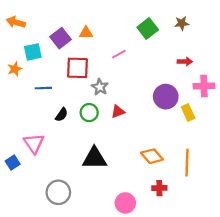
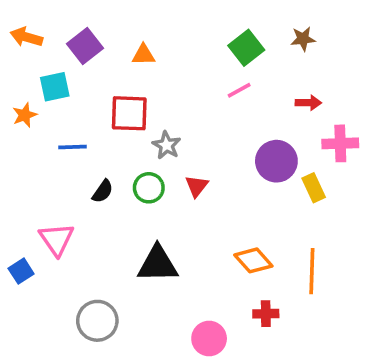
purple square: (60, 38) -> (85, 46), moved
pink line: (119, 54) -> (239, 90), moved
red triangle: (118, 111) -> (197, 186), turned -32

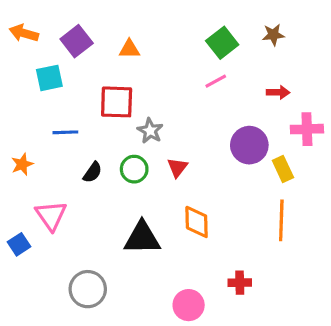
orange star: (25, 115) -> (22, 164), moved
orange diamond: (253, 260) -> (197, 222), moved, turned 40
orange line: (312, 271) -> (281, 220), moved

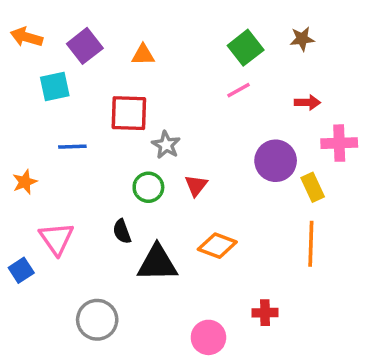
black semicircle: (93, 172) -> (122, 231), moved, turned 125
orange diamond: (197, 222) -> (217, 246), turned -68

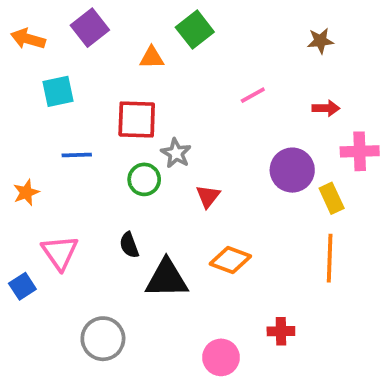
purple square: (85, 46) -> (90, 28), moved
green square: (246, 48) -> (195, 30), moved
green circle: (148, 187) -> (144, 179), moved

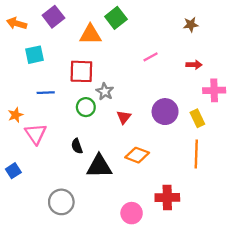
orange triangle: (152, 58) -> (90, 35), size x1.5
purple circle: (292, 170) -> (165, 112), moved
pink triangle: (60, 252) -> (36, 134), moved
red cross: (281, 331) -> (167, 197), size x1.5

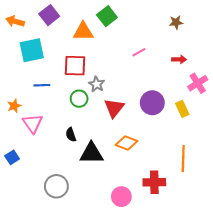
cyan square: (35, 55) -> (32, 50), size x1.4
pink cross: (214, 90) -> (198, 83), turned -30
red triangle: (124, 117) -> (114, 108), size x1.5
orange line: (196, 154) -> (183, 158), moved

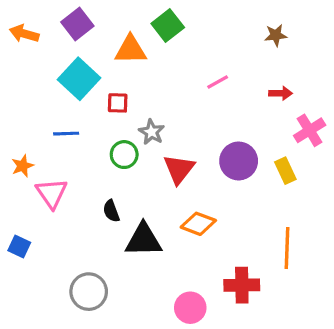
cyan square: (32, 50) -> (79, 79), moved, turned -35
red square: (75, 66) -> (118, 103), size x0.6
blue square: (12, 157) -> (19, 246), turned -32

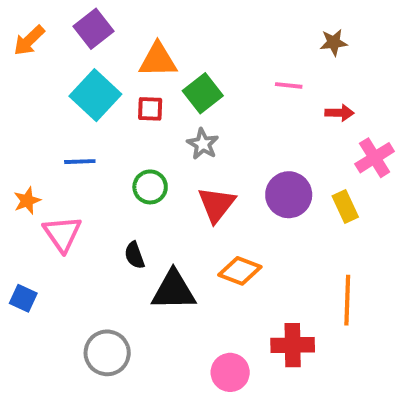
green square: (168, 26) -> (203, 93), moved
orange arrow: (24, 34) -> (29, 41), turned -60
pink line: (218, 82) -> (289, 85), moved, turned 35
red square: (118, 103) -> (150, 109), moved
gray star: (152, 132) -> (203, 144), moved

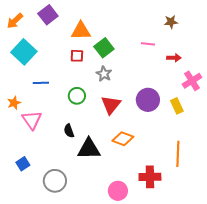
cyan square: (95, 95) -> (24, 52), moved
blue square: (23, 298) -> (23, 164), moved, turned 32

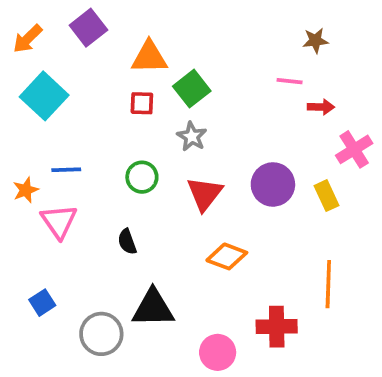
pink line: (148, 44) -> (290, 81), moved
blue line: (41, 83) -> (66, 170), moved
black triangle: (89, 149) -> (153, 308), moved

